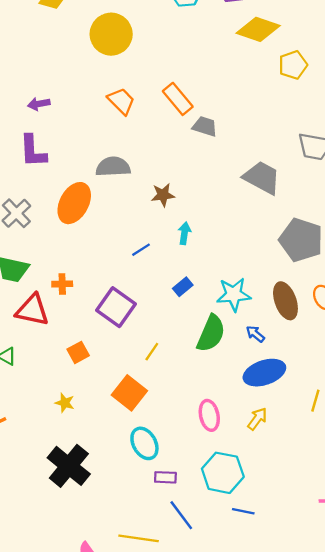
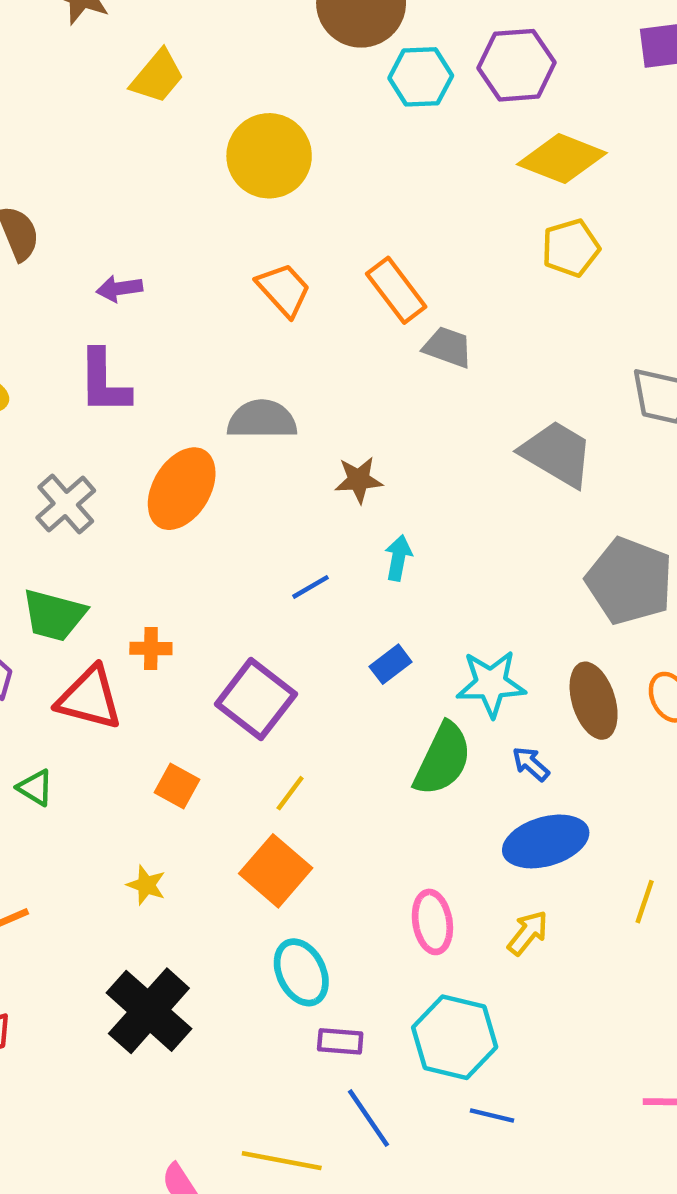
yellow pentagon: (293, 65) -> (571, 248), moved
orange square: (78, 352) -> (177, 786), turned -35
yellow line: (152, 352) -> (290, 793), moved

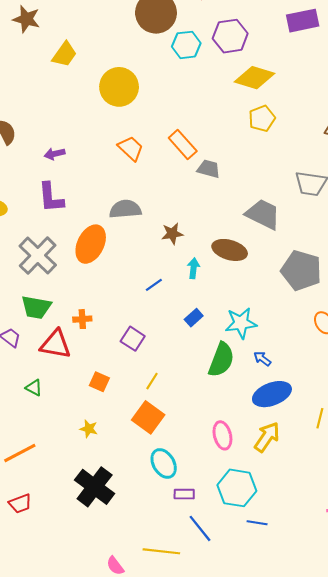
gray cross: (66, 504) -> (38, 255), size x1.4
purple square: (256, 699) -> (133, 339), size x0.7
brown ellipse: (594, 701) -> (230, 250), moved, turned -52
yellow arrow: (528, 933) -> (267, 437), size x1.4

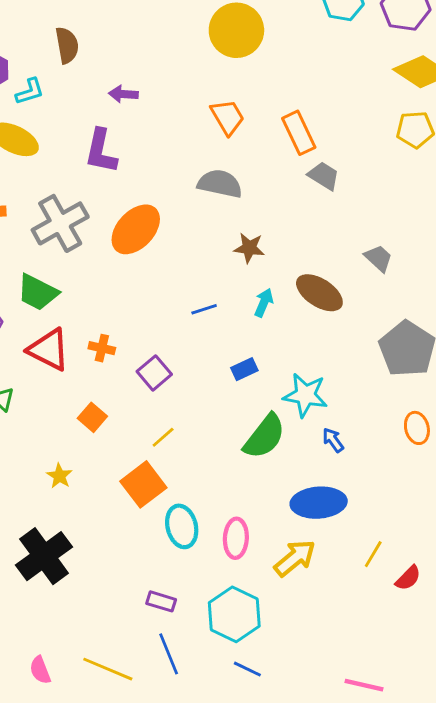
gray semicircle: (125, 209) -> (220, 184), moved
gray trapezoid: (263, 214) -> (378, 258), size x0.6
orange cross: (82, 319) -> (102, 348), moved
blue arrow: (262, 359) -> (333, 440), moved
cyan ellipse: (164, 463) -> (182, 526), moved

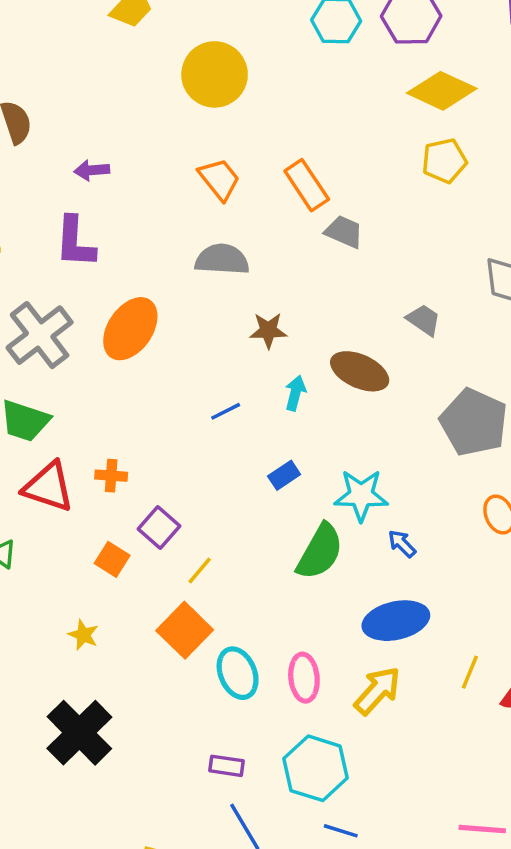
purple square: (154, 373) -> (159, 527), moved

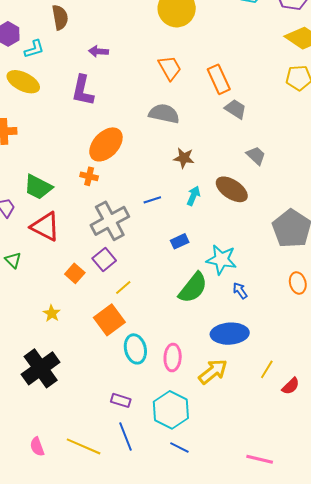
gray trapezoid: (424, 320) -> (256, 156), moved
gray cross: (40, 335) -> (110, 221), moved
orange cross: (111, 476) -> (89, 176), moved

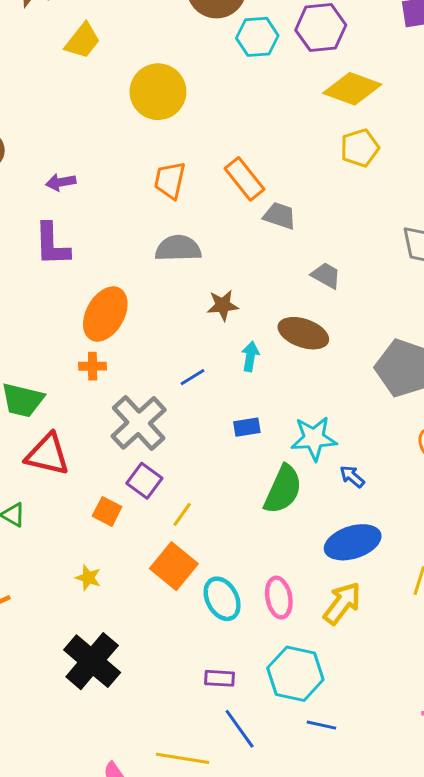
orange trapezoid: (170, 68) -> (170, 180), turned -124
blue rectangle: (180, 241) -> (247, 427), turned 30

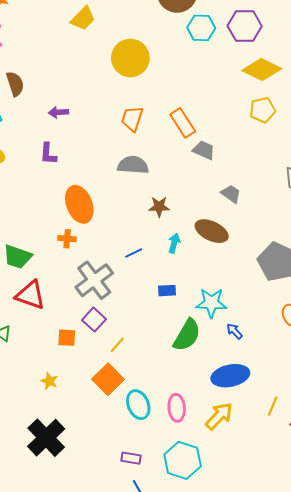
purple L-shape: (52, 244) -> (48, 154), size x0.7
orange ellipse: (105, 314) -> (79, 204), turned -57
orange square: (107, 511) -> (67, 338), turned -30

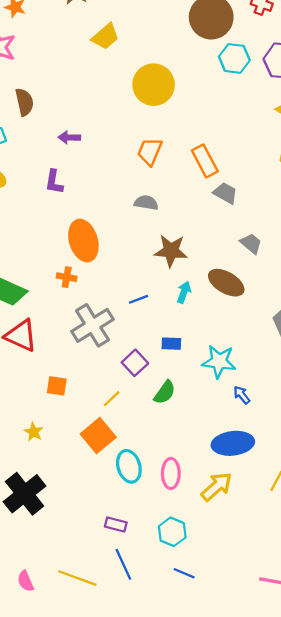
gray semicircle: (133, 165) -> (146, 203), size x0.7
brown star: (159, 207) -> (171, 251), size x1.4
purple square: (94, 320) -> (135, 363), moved
green semicircle: (187, 335) -> (165, 392), moved, size x0.7
cyan hexagon: (183, 460) -> (172, 532), size x0.7

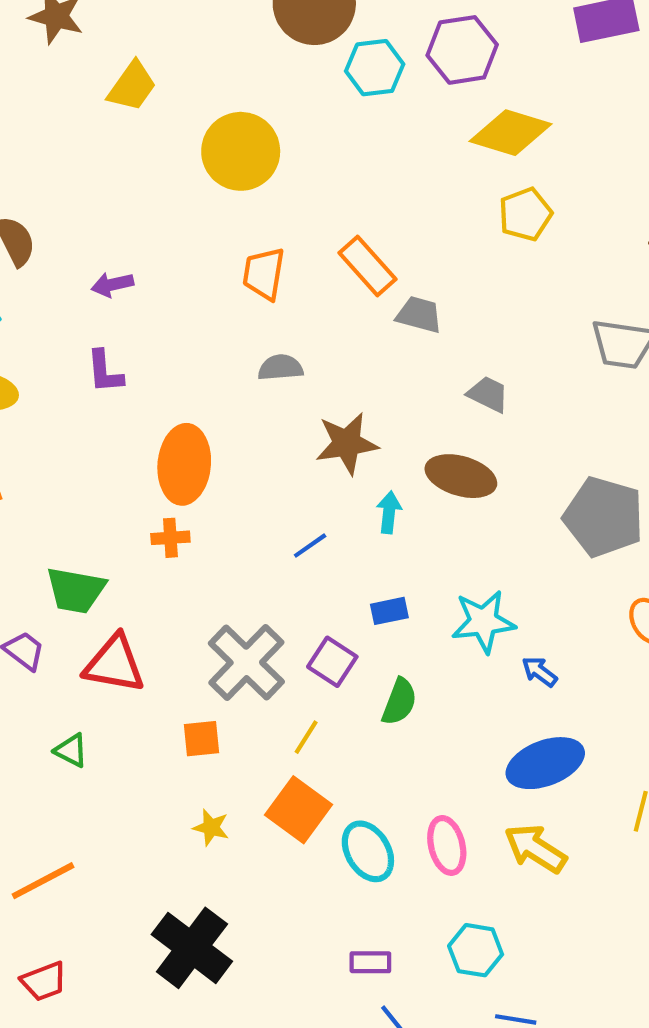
orange ellipse: (83, 241) -> (184, 464), turned 36
gray cross: (92, 325) -> (246, 662), moved
yellow star: (34, 432) -> (211, 827), moved
yellow arrow: (217, 487) -> (535, 849), turned -92

